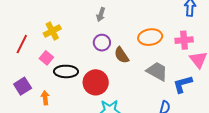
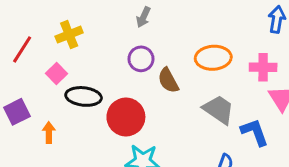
blue L-shape: (183, 84) -> (255, 132), turned 80

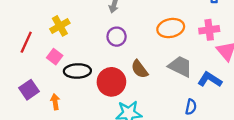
brown semicircle: (168, 80) -> (140, 69), moved
blue L-shape: (255, 132) -> (210, 80), turned -30

